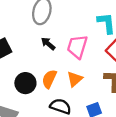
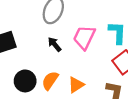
pink trapezoid: (77, 47) -> (84, 37), moved

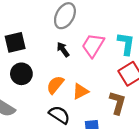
black circle: (25, 81) -> (21, 74), moved

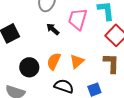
black circle: (21, 74) -> (29, 67), moved

